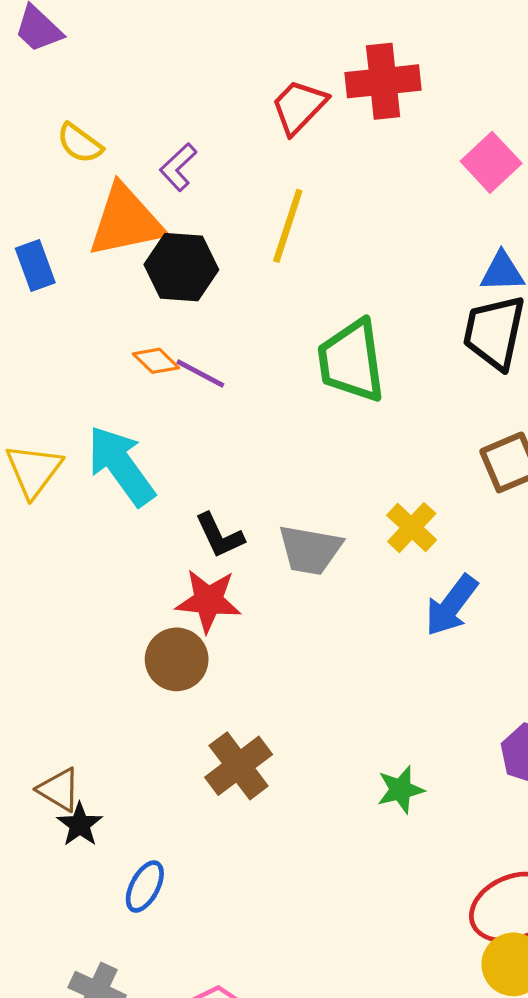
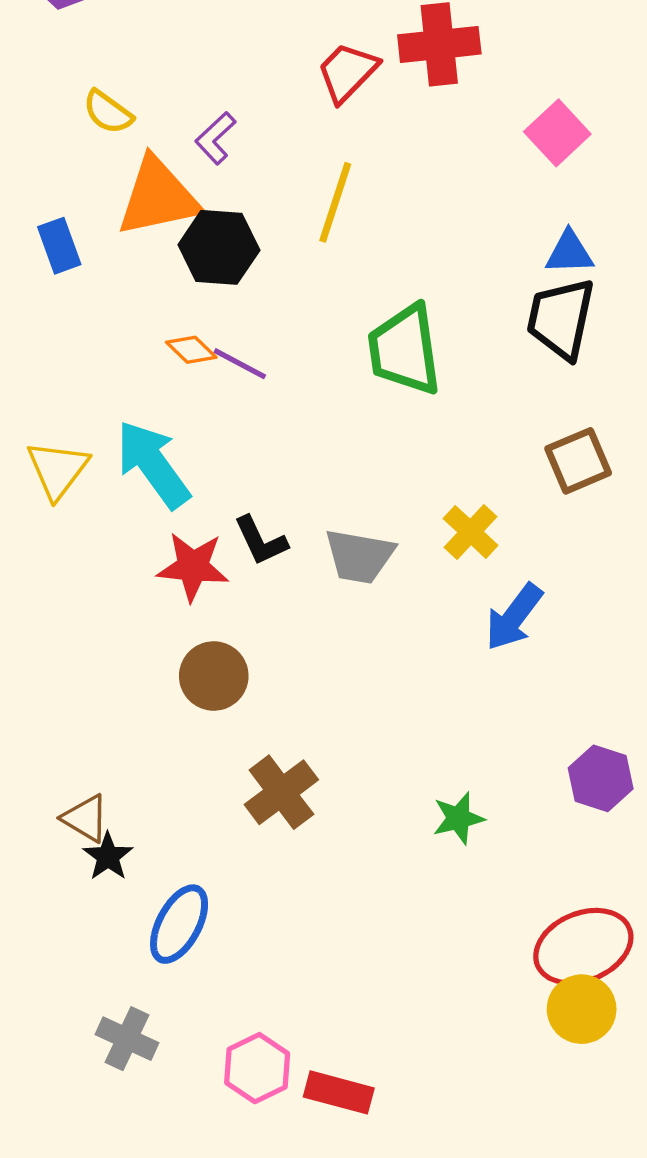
red star: (208, 601) -> (193, 567), moved
blue ellipse: (145, 887) -> (179, 924), size x1.4

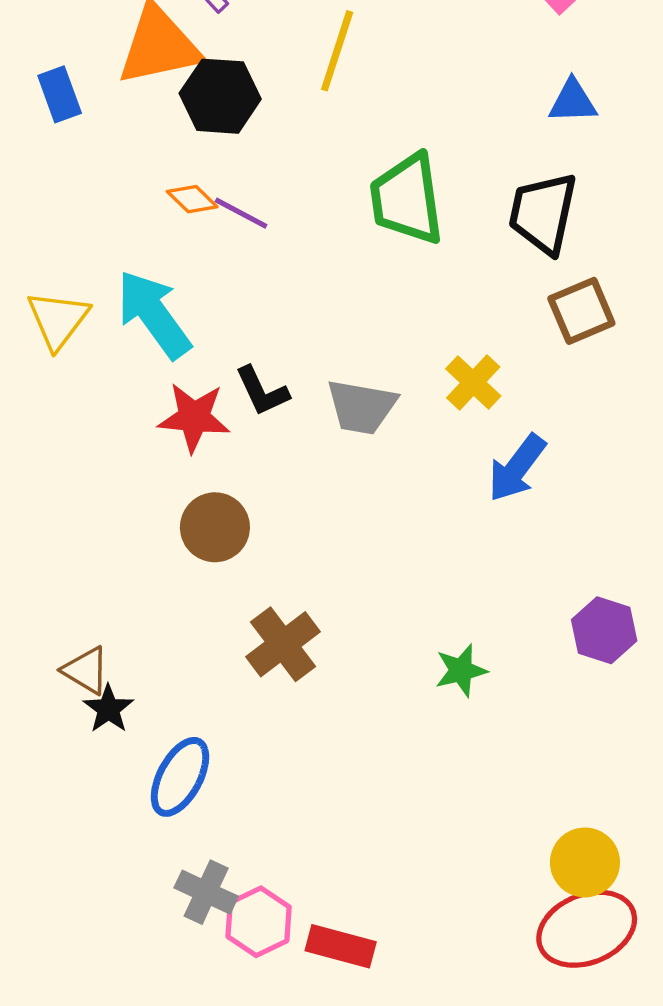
black trapezoid: (561, 319) -> (543, 213), moved
red ellipse: (583, 947) -> (587, 929), moved
gray cross: (127, 1039) -> (206, 892), moved

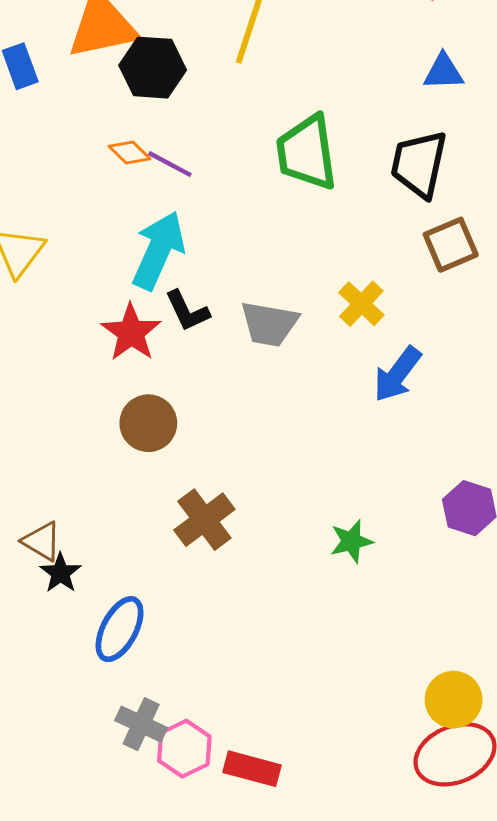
cyan arrow: (154, 314) -> (158, 250), moved, turned 60
red star: (194, 417) -> (131, 332), turned 30

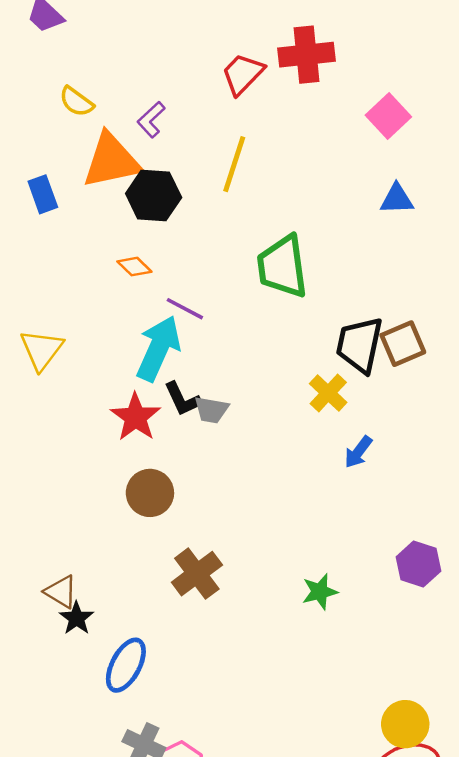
purple line: (170, 164) -> (185, 309), moved
black trapezoid: (419, 164) -> (359, 345), moved
gray trapezoid: (269, 324) -> (211, 410), moved, size x0.7
blue arrow: (397, 374) -> (358, 452), size x0.7

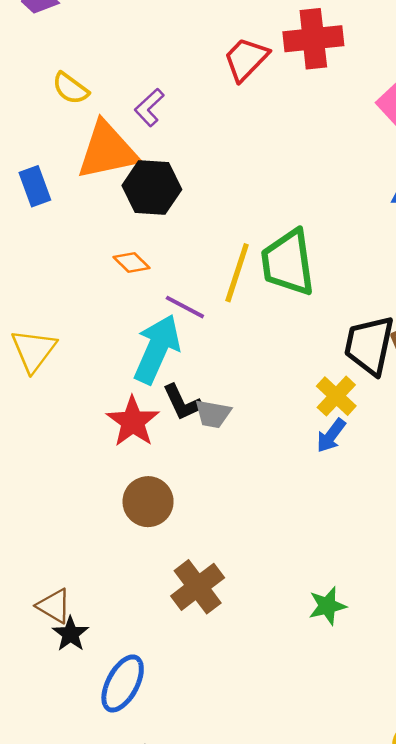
yellow line: (234, 164) -> (237, 273), moved
blue arrow: (358, 452) -> (331, 436), moved

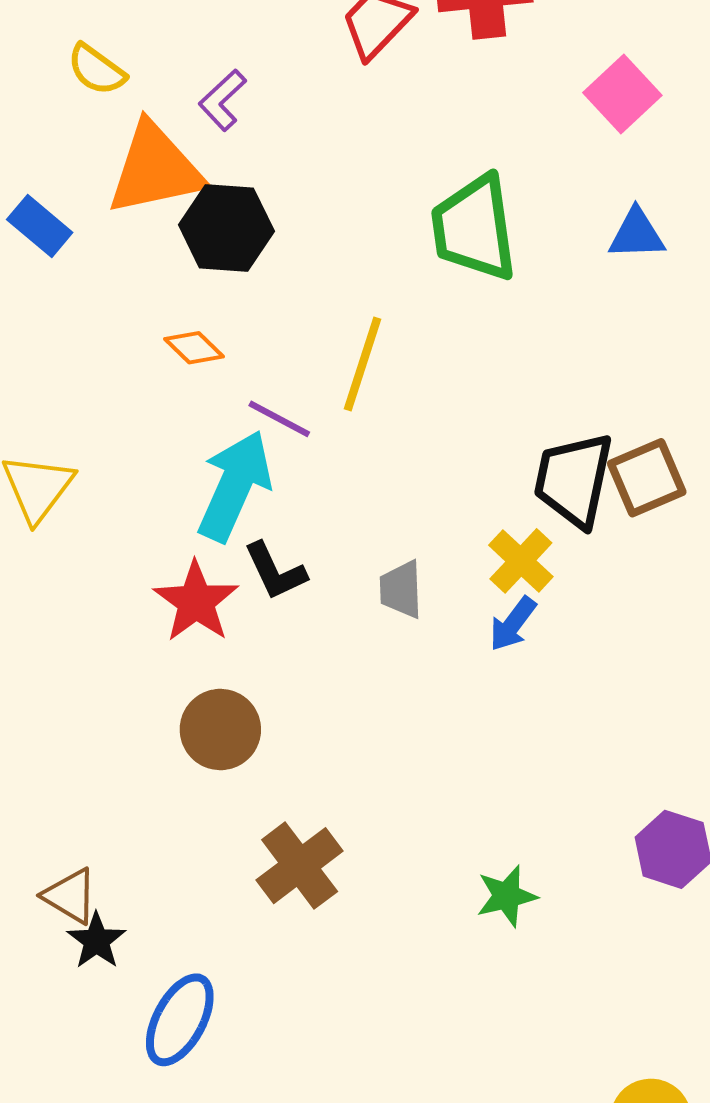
blue rectangle: (35, 186) -> (40, 226), turned -30
green trapezoid: (288, 263) -> (474, 228), moved
gray trapezoid: (213, 414) -> (401, 589), moved, turned 78

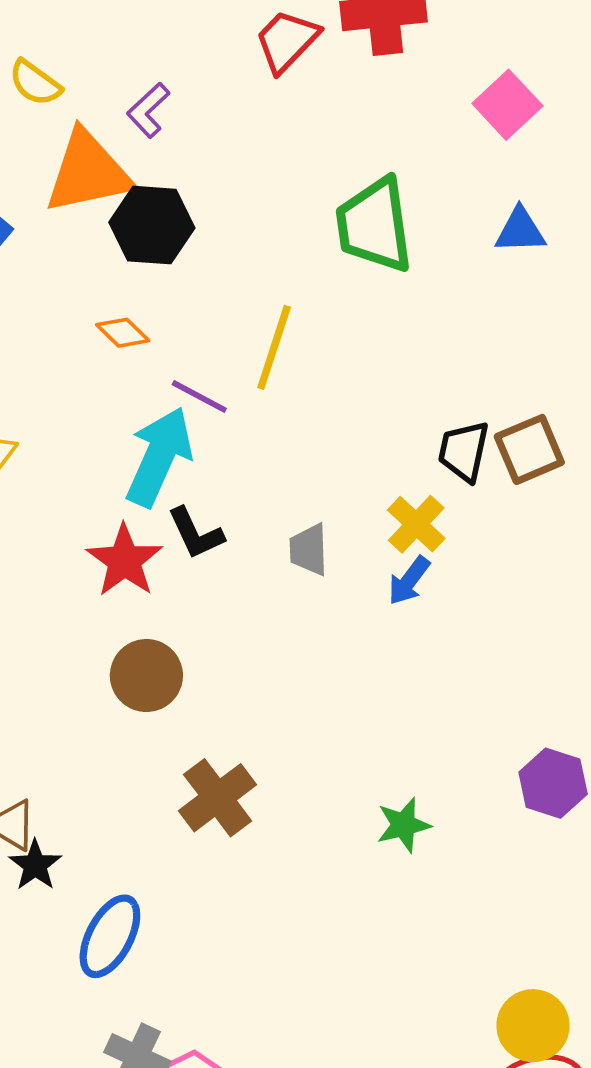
black trapezoid: (574, 480) -> (464, 451), size x0.7

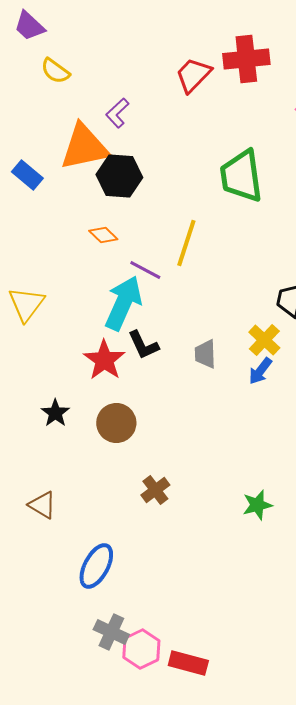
yellow semicircle: (35, 83) -> (55, 71), moved
brown cross: (218, 798) -> (155, 490), size x0.7
black star: (35, 865) -> (55, 413), moved

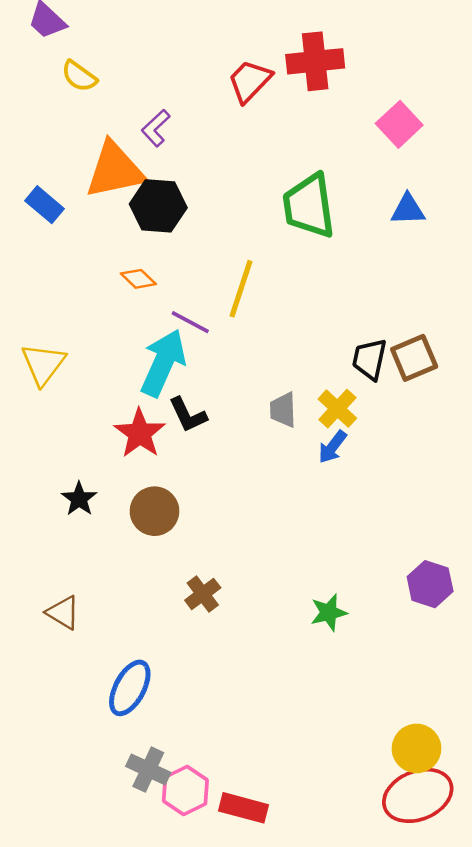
gray trapezoid: (205, 354) -> (283, 410), moved

